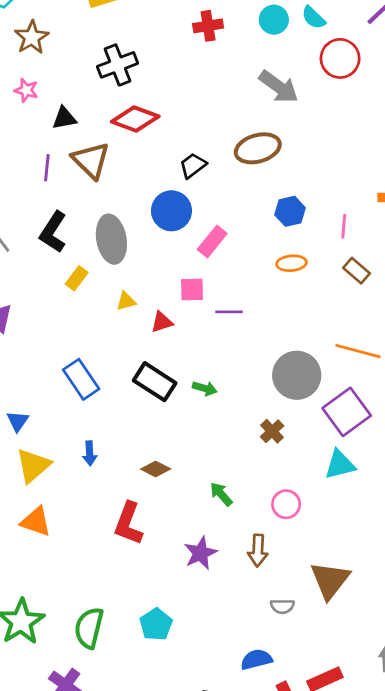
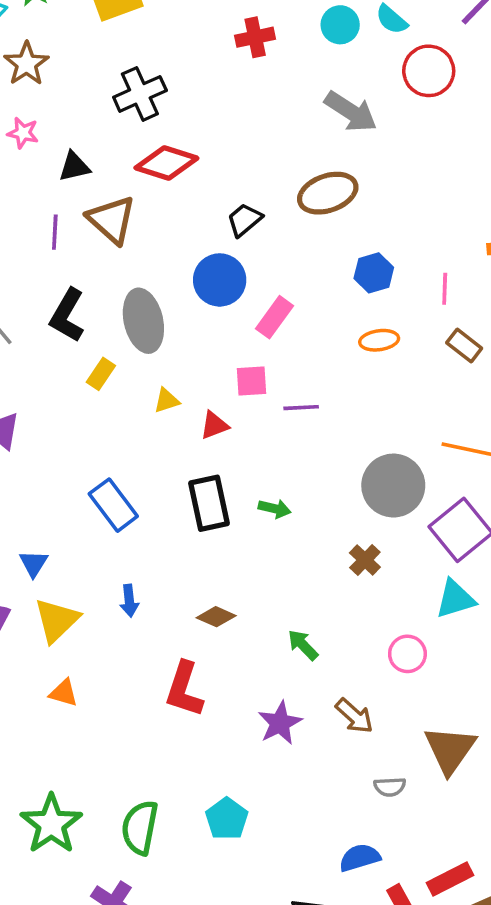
black rectangle: (155, 382) -> (209, 503), turned 48
pink circle: (286, 504) -> (407, 654), moved
orange triangle: (36, 522) -> (64, 693), size x0.7
brown arrow: (258, 551) -> (354, 716), turned -48

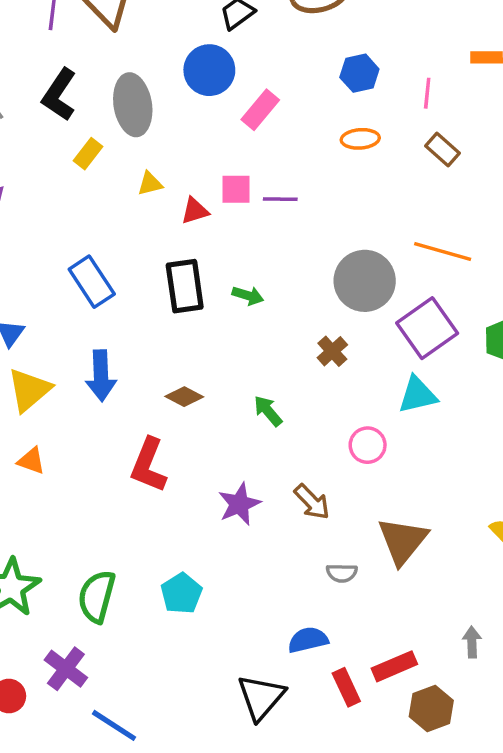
pink square: (252, 381) -> (236, 189), moved
blue arrow: (129, 601) -> (101, 376), size x1.6
green arrow: (303, 645) -> (268, 411), moved

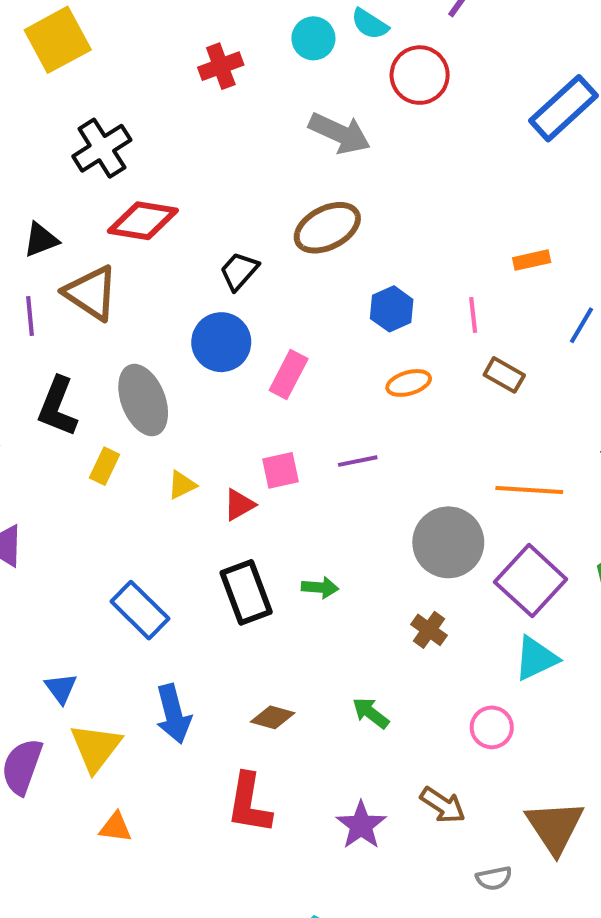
purple line: (280, 199) -> (358, 461), moved

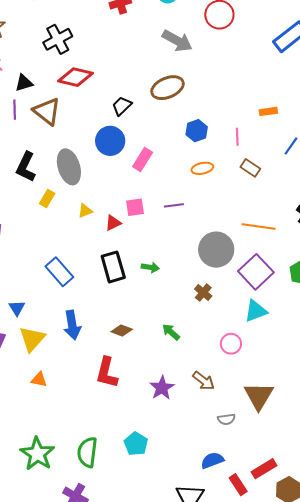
purple line: (30, 316) -> (15, 110), moved

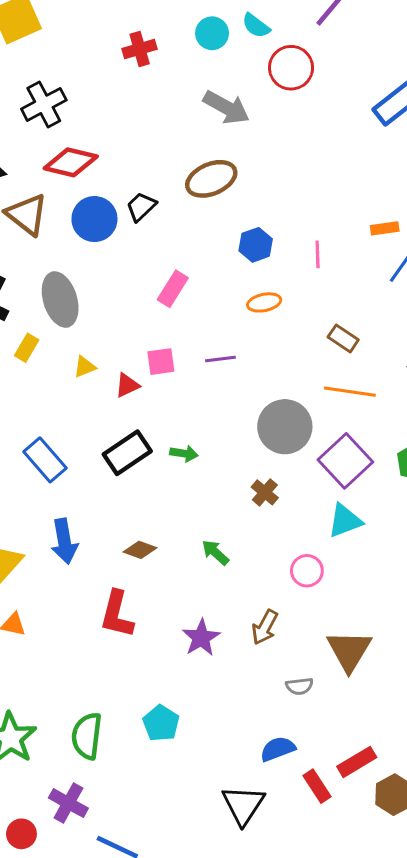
orange rectangle: (268, 111) -> (385, 228), moved
blue circle: (110, 141) -> (94, 219), moved
brown rectangle: (250, 168) -> (343, 338), moved
black rectangle: (113, 267) -> (127, 453), turned 72
brown arrow: (204, 381) -> (265, 627), turned 80

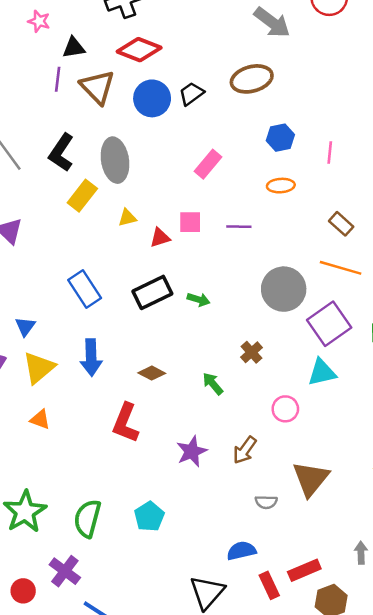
yellow rectangle: (27, 348) -> (82, 196), size x1.4
brown cross: (265, 492) -> (251, 352), moved

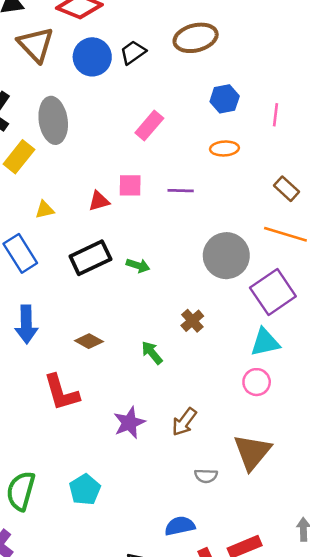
yellow triangle: (127, 218) -> (45, 210), moved
pink circle: (285, 409) -> (257, 382), moved
red L-shape: (126, 423) -> (61, 392), turned -39

